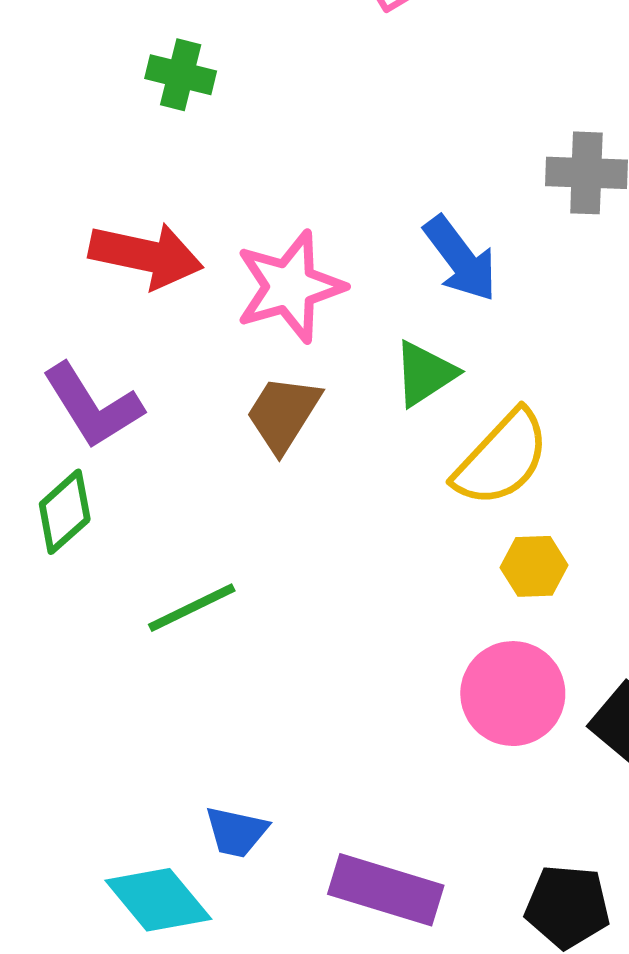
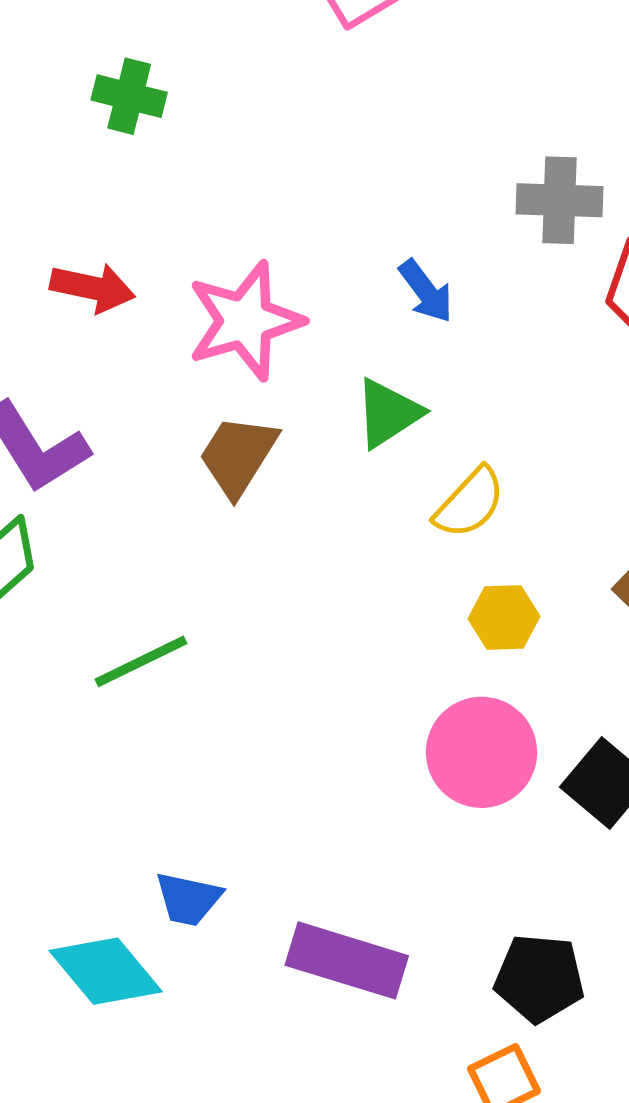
red arrow: (146, 255) -> (93, 288), size x0.7
blue arrow: (460, 259) -> (426, 291), size x0.7
yellow semicircle: (502, 458) -> (470, 503), size x0.7

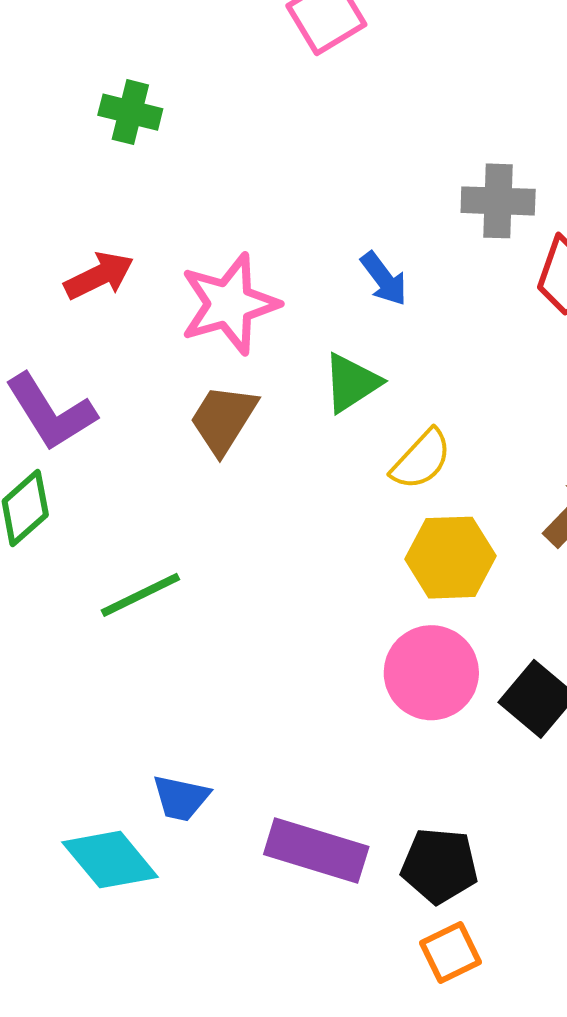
red arrow: (93, 288) -> (99, 276), turned -38
yellow hexagon: (504, 618) -> (451, 558), size x1.5
black pentagon: (539, 978) -> (439, 866), moved

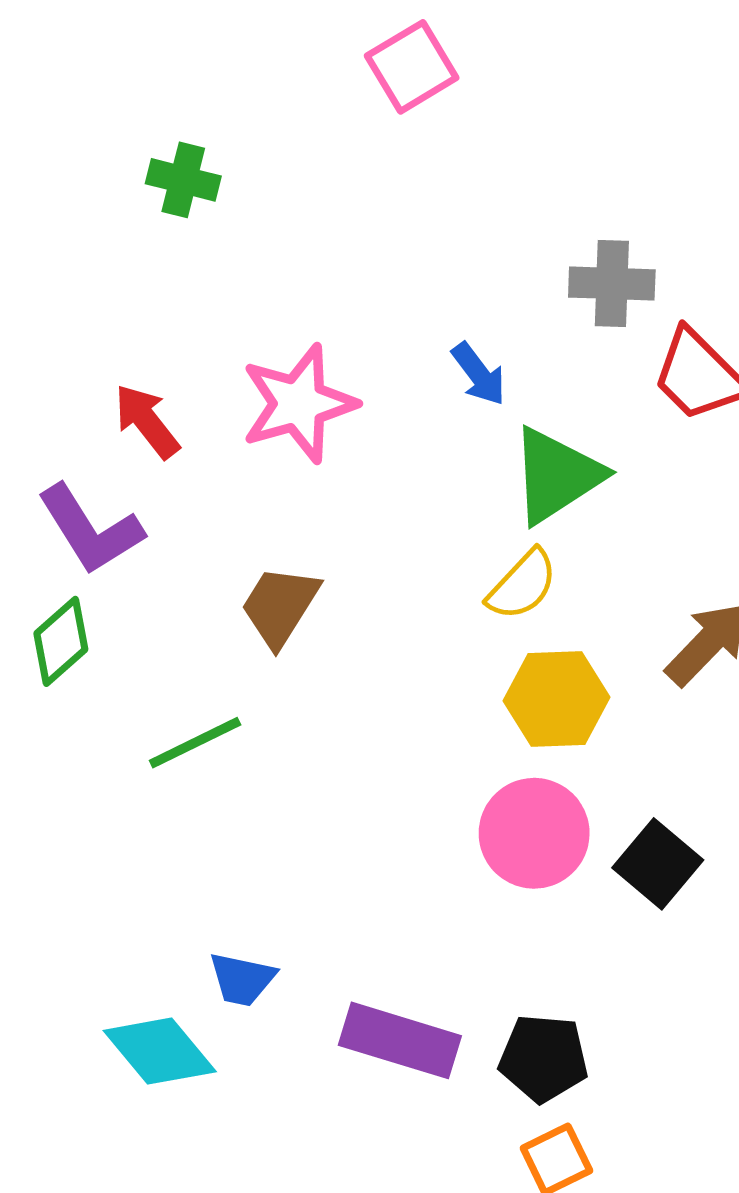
red arrow: (99, 276) -> (147, 421), moved, turned -102
green triangle: (352, 383) -> (556, 475), moved, size x1.4
brown trapezoid: (223, 419) -> (280, 606), moved

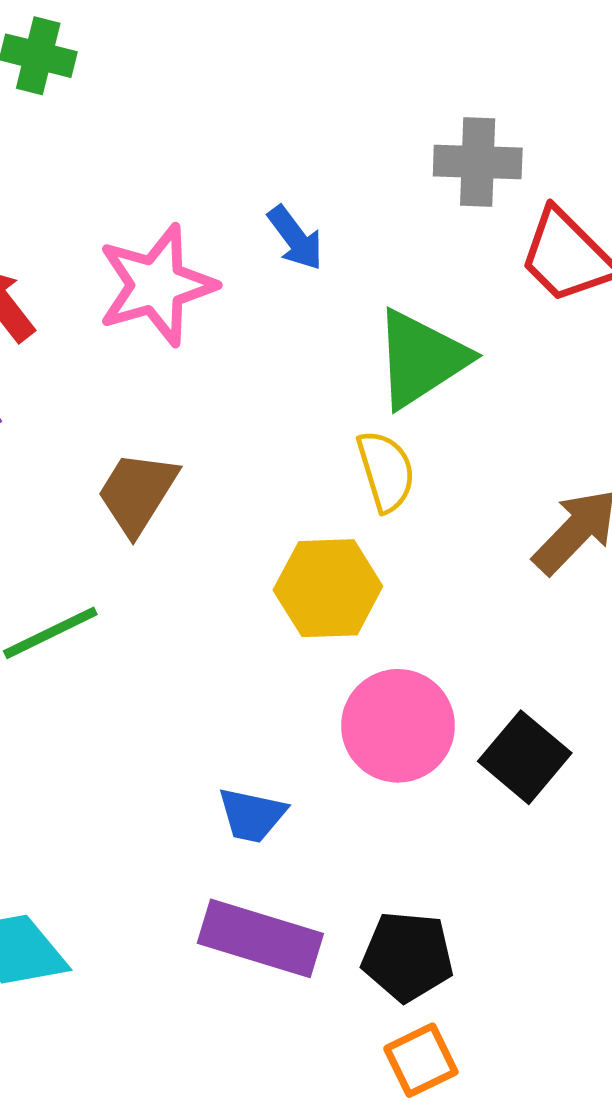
blue arrow: (479, 374) -> (295, 238), moved
yellow semicircle: (522, 585) -> (386, 471), turned -60
yellow hexagon: (556, 699) -> (328, 588), moved
blue trapezoid: (242, 979) -> (252, 815), moved

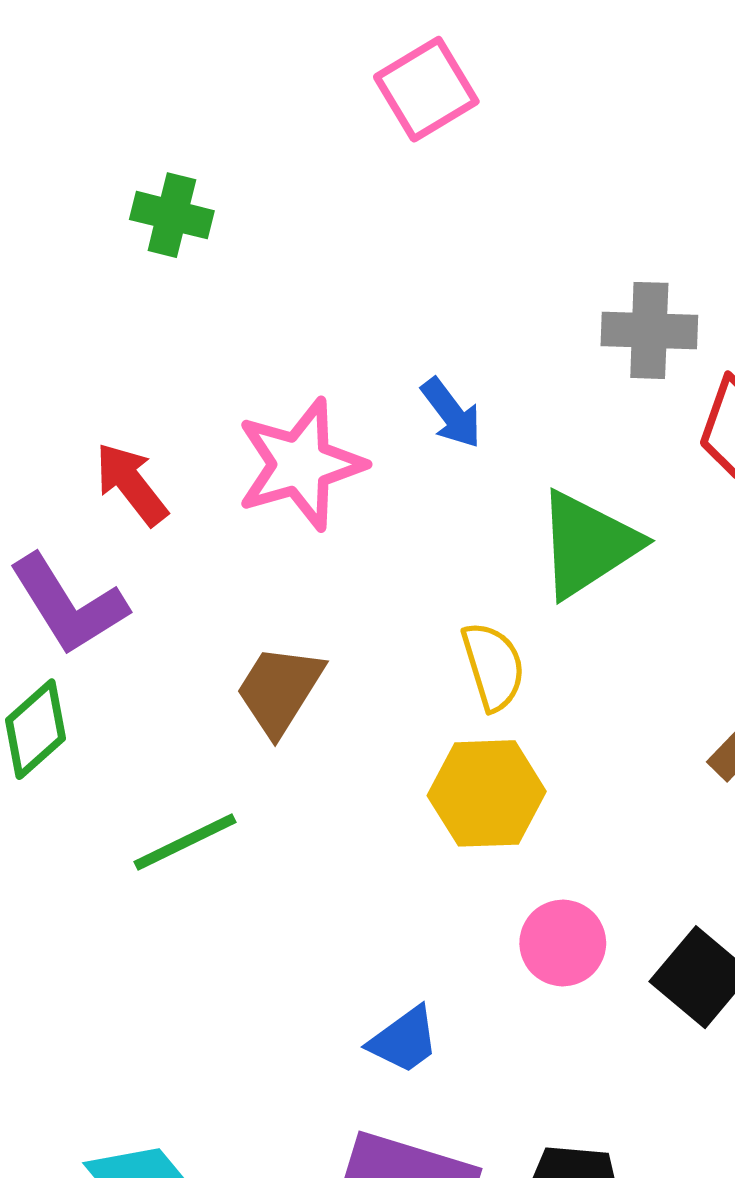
yellow semicircle: (386, 471) -> (493, 666), moved
pink circle: (398, 726) -> (563, 943), size x0.7
blue trapezoid: (252, 815) -> (404, 1040), turned -48

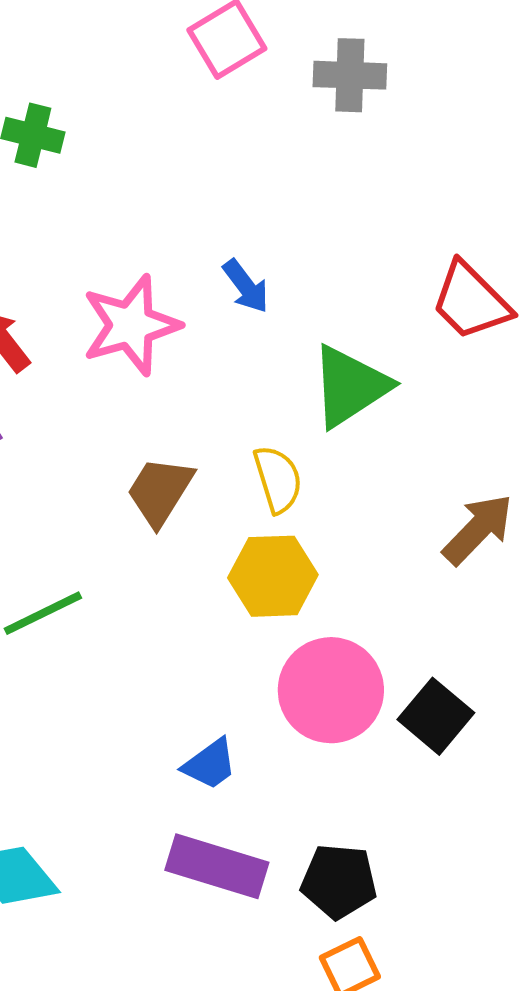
gray cross: (649, 330) -> (350, 75), moved
brown trapezoid: (279, 690) -> (160, 491), moved
pink circle: (563, 943) -> (331, 690), size x1.6

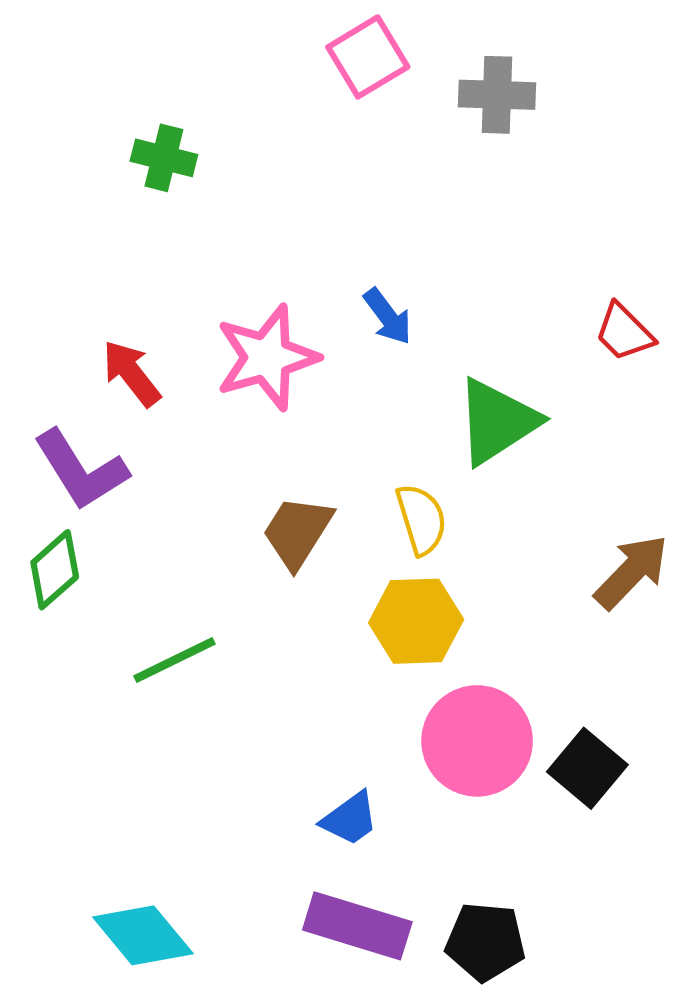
red trapezoid: (471, 301) -> (624, 332), size x0.7

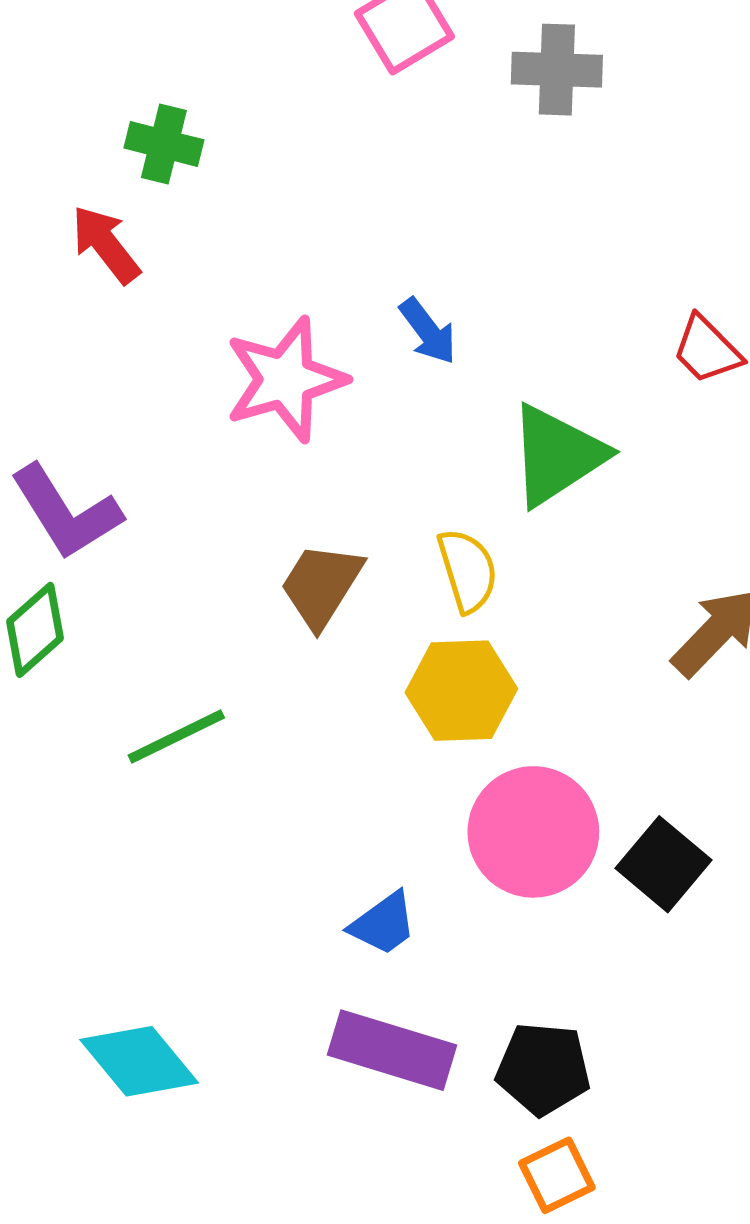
red arrow: (131, 373) -> (106, 244), moved

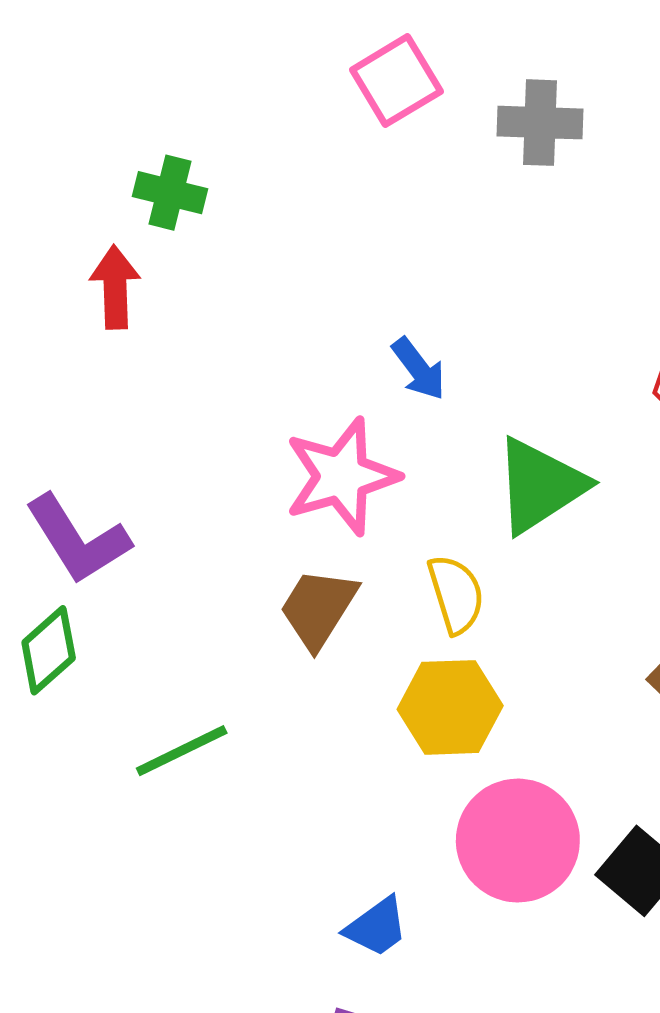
red arrow: (106, 244) -> (115, 287), turned 36
pink star: (285, 379) -> (342, 476), moved

